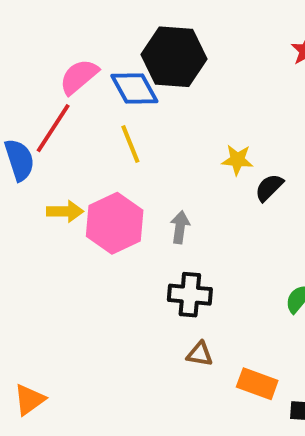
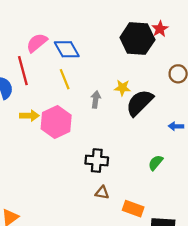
black hexagon: (174, 57) -> (137, 39), moved
red line: (53, 128) -> (23, 71), turned -48
black semicircle: (269, 188) -> (140, 103), size x1.8
gray arrow: (180, 227) -> (96, 100), moved

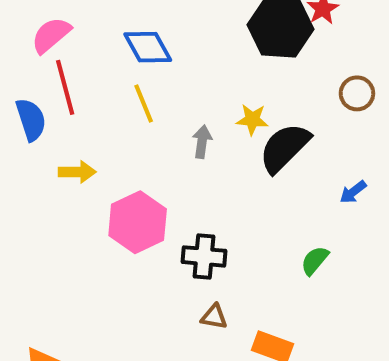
pink semicircle: (37, 43) -> (51, 35), moved
pink hexagon: (56, 122) -> (138, 222), moved
blue arrow: (176, 126) -> (353, 192), turned -40

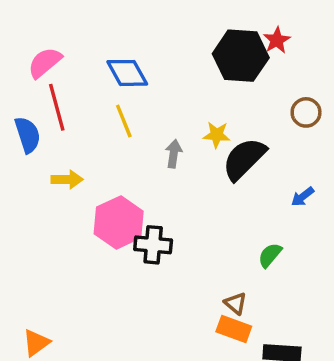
black cross: (204, 256) -> (153, 245), moved
brown triangle: (214, 317) -> (236, 303), moved, turned 30

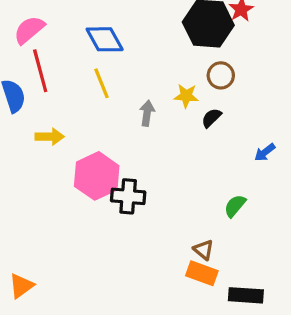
brown circle: (306, 112) -> (221, 75), moved
black semicircle: (244, 159) -> (211, 118), size x0.5

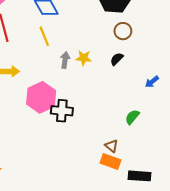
yellow star: (186, 96) -> (84, 58), moved
gray arrow: (147, 113) -> (65, 60), moved

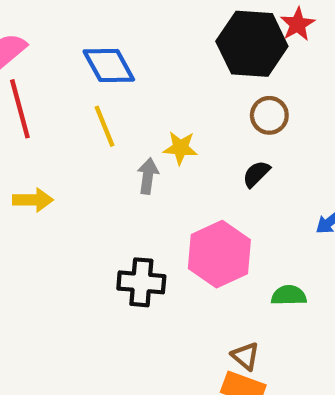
yellow star: (84, 58) -> (180, 148), moved
pink hexagon: (41, 97) -> (219, 254), moved
green semicircle: (132, 117) -> (289, 295), turned 49

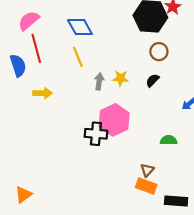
yellow star: (180, 148) -> (121, 78), moved
pink hexagon: (219, 254) -> (114, 120), moved
brown triangle: (245, 356) -> (147, 170), turned 32

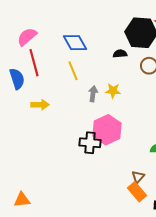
black semicircle: (153, 80) -> (120, 54), moved, turned 40
orange rectangle: (146, 186) -> (137, 192), turned 30
orange triangle: (23, 195) -> (22, 200), turned 30

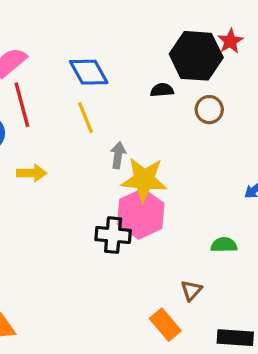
yellow star: (113, 91) -> (144, 180), moved, size x1.8
orange rectangle: (137, 192) -> (165, 325), moved

